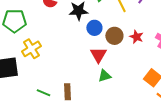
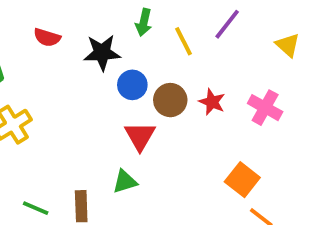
green triangle: (104, 76) -> (125, 182), moved

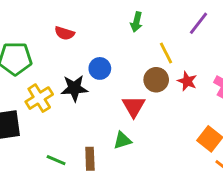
yellow line: (184, 41) -> (166, 53), moved
black star: (102, 53) -> (74, 88), moved
blue circle: (132, 85) -> (100, 68), moved

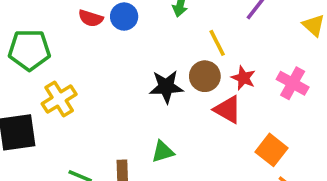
blue circle: (100, 68) -> (124, 17), moved
black star: (74, 88) -> (166, 87), moved
red triangle: (134, 107) -> (228, 110), moved, turned -30

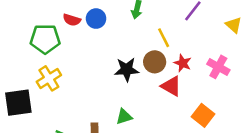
green pentagon: (29, 50) -> (45, 39), moved

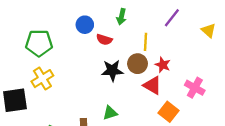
red semicircle: (72, 20) -> (104, 40), moved
yellow line: (164, 38) -> (146, 42), turned 30
pink cross: (218, 67) -> (195, 88), moved
orange square: (203, 115) -> (168, 112), moved

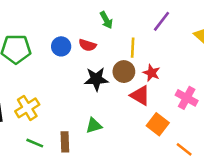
green arrow: (121, 17) -> (106, 20), turned -42
blue circle: (85, 25) -> (61, 46), moved
yellow cross: (42, 79) -> (27, 108), moved

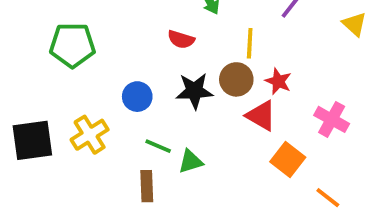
blue circle: (61, 46) -> (137, 97), moved
green line: (35, 143) -> (158, 146), moved

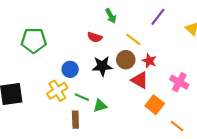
yellow line: (250, 43) -> (133, 39), turned -56
yellow cross: (90, 135) -> (57, 91), moved

